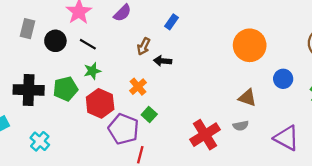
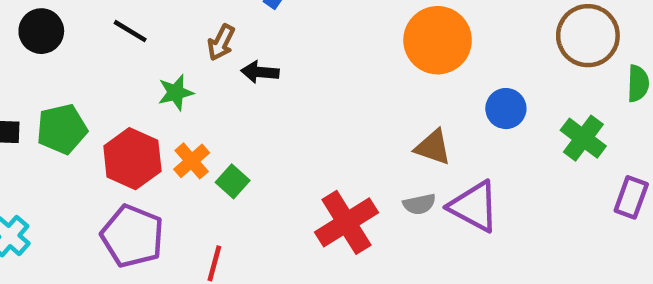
black line: (88, 44) -> (130, 31), moved
green star: (92, 71) -> (176, 93), moved
orange cross: (138, 87) -> (192, 161), moved
purple pentagon: (124, 129) -> (132, 236), moved
purple triangle: (286, 138) -> (474, 206), moved

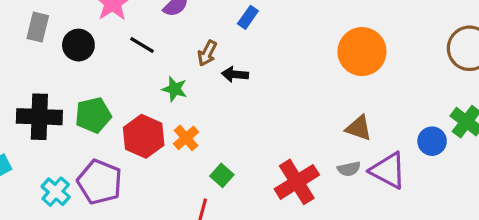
green star: (176, 93) -> (175, 89), turned 30
blue circle: (506, 109) -> (432, 141), moved
green square: (233, 181) -> (222, 175), moved
purple pentagon: (132, 236) -> (100, 182), moved

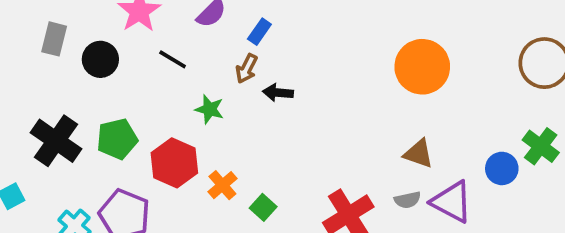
blue rectangle: (248, 17) -> (259, 32), moved
black cross: (39, 117) -> (56, 141), turned 33
orange cross: (186, 138) -> (222, 185), moved

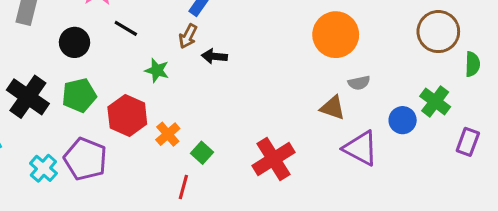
black circle: (100, 59) -> (75, 42), moved
gray semicircle: (407, 200) -> (359, 83), moved

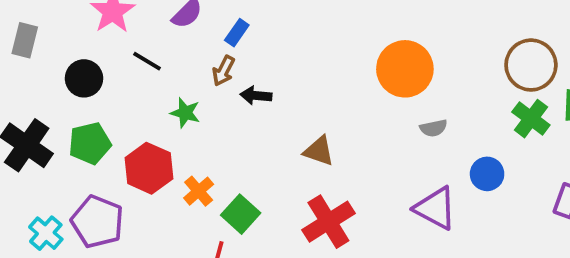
green cross: (435, 101) -> (531, 119), moved
brown triangle: (333, 108) -> (319, 151), moved
green square: (202, 153) -> (241, 214), size x1.4

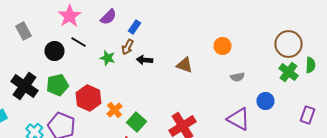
gray rectangle: (25, 40) -> (24, 31), turned -42
black line: (147, 61) -> (78, 42), moved
orange circle: (405, 69) -> (222, 46), size x0.6
green star: (185, 113) -> (108, 58), moved
brown triangle: (319, 151) -> (184, 65), moved

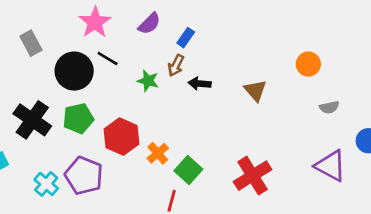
black circle: (54, 51) -> (74, 71), size x1.4
brown triangle: (184, 65) -> (255, 91), turned 30

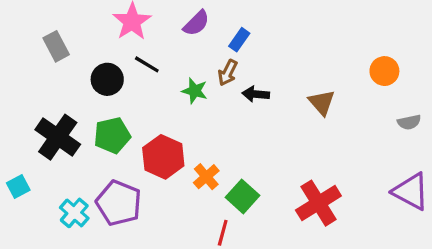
black circle: (74, 71) -> (107, 79), size x0.7

